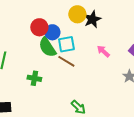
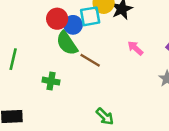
cyan square: (66, 44) -> (90, 16), moved

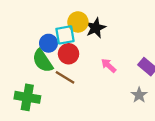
red circle: (57, 19) -> (69, 54), moved
green cross: (51, 81) -> (27, 97), size x1.5

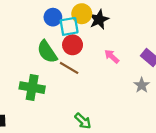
blue circle: (49, 43) -> (53, 17), moved

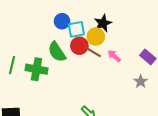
yellow circle: (82, 14) -> (96, 37), moved
brown line: (69, 68) -> (93, 52), moved
green cross: (32, 88) -> (36, 69), moved

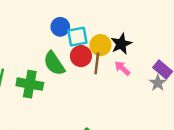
black star: (103, 23) -> (121, 44), moved
brown line: (93, 52) -> (97, 63), turned 66
gray star: (141, 81) -> (158, 83), moved

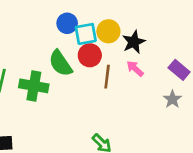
yellow circle: (100, 45) -> (108, 31), moved
brown line: (97, 63) -> (107, 77), moved
gray star: (158, 83) -> (172, 99), moved

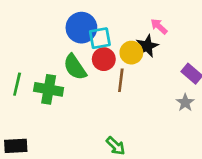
blue circle: (67, 23) -> (81, 28), size x1.5
yellow circle: (108, 31) -> (131, 53), moved
pink arrow: (135, 69) -> (159, 26), moved

